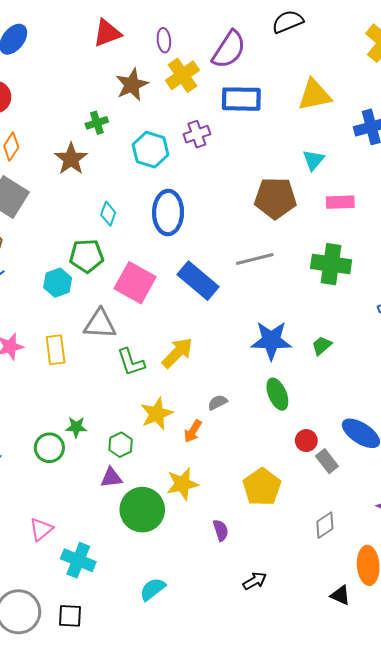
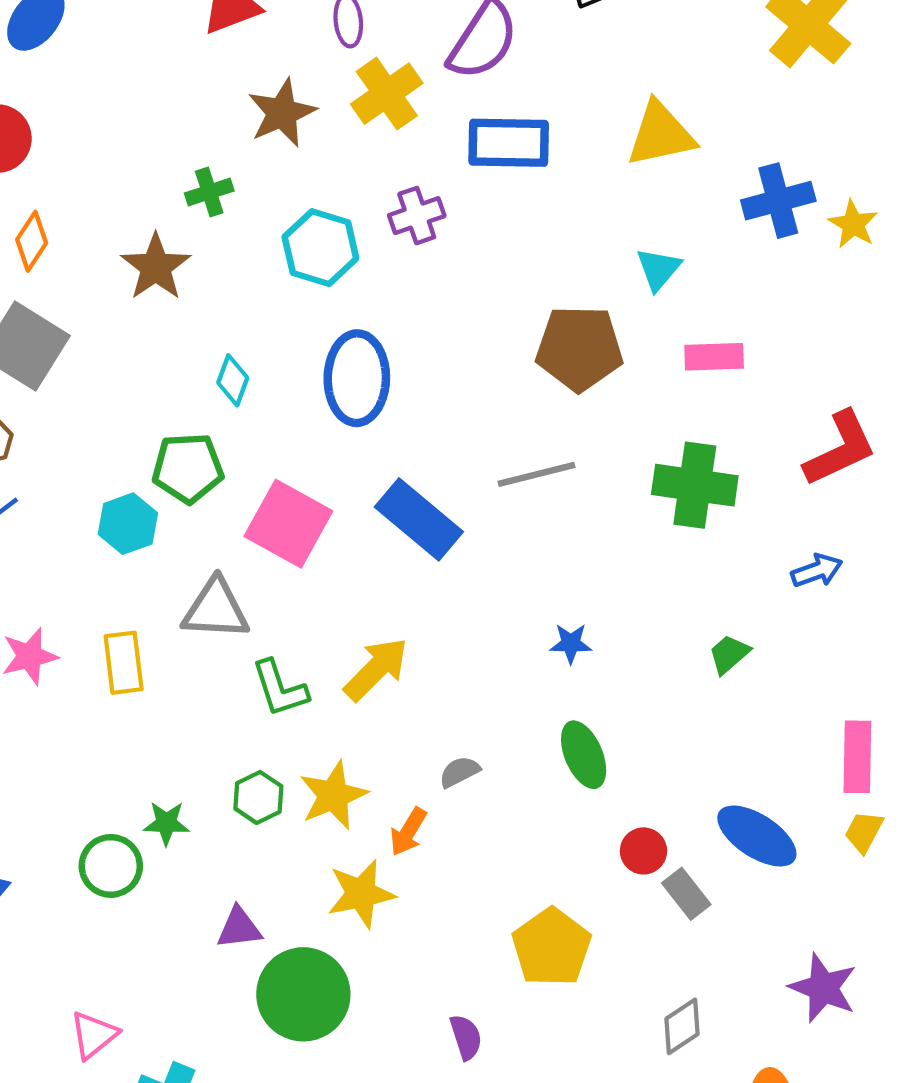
blue star: (271, 340) -> (571, 643), size x0.5
green trapezoid: (322, 346) -> (729, 654), moved
green hexagon: (121, 445) -> (258, 797), moved
yellow star: (182, 484) -> (361, 894), moved

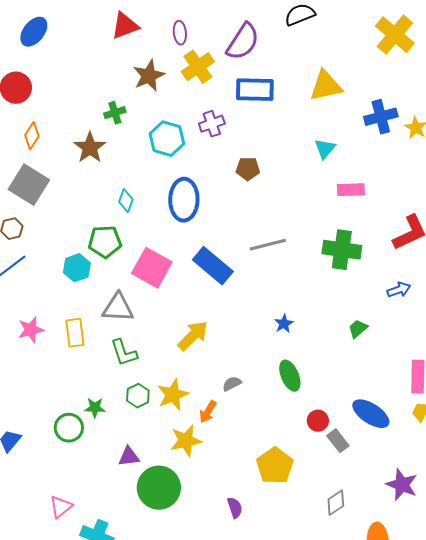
brown pentagon: (579, 348) -> (248, 169), moved, size x0.6
blue star: (571, 643) -> (284, 324), turned -30
green L-shape: (280, 688) -> (124, 353), moved

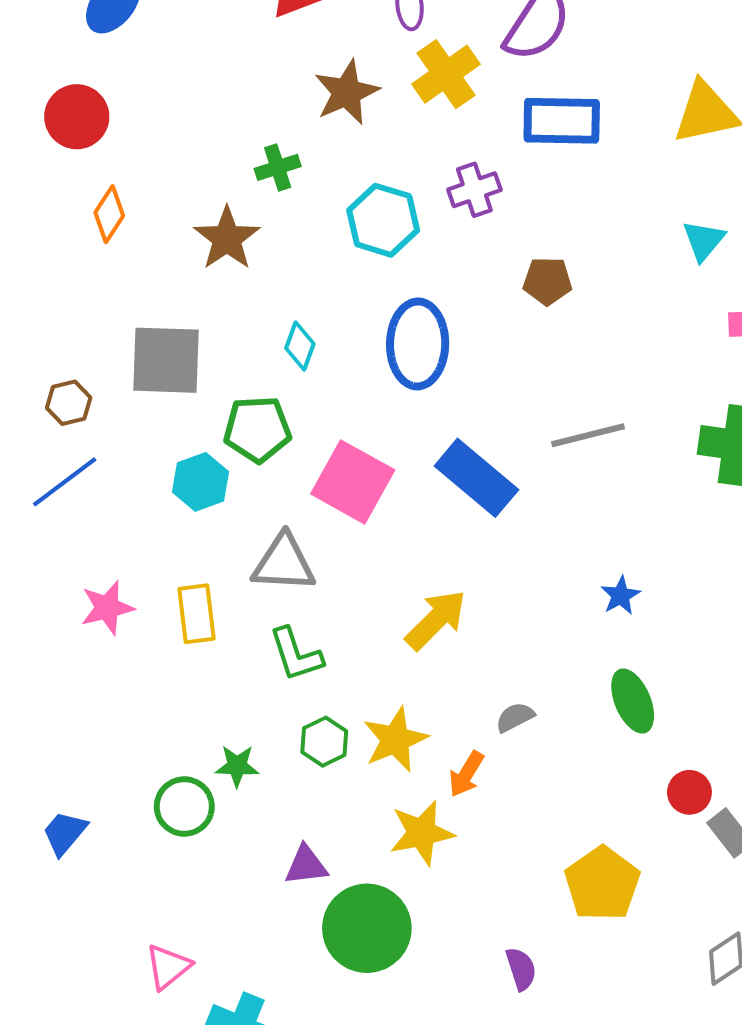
gray square: (29, 185) -> (166, 360), moved, turned -30

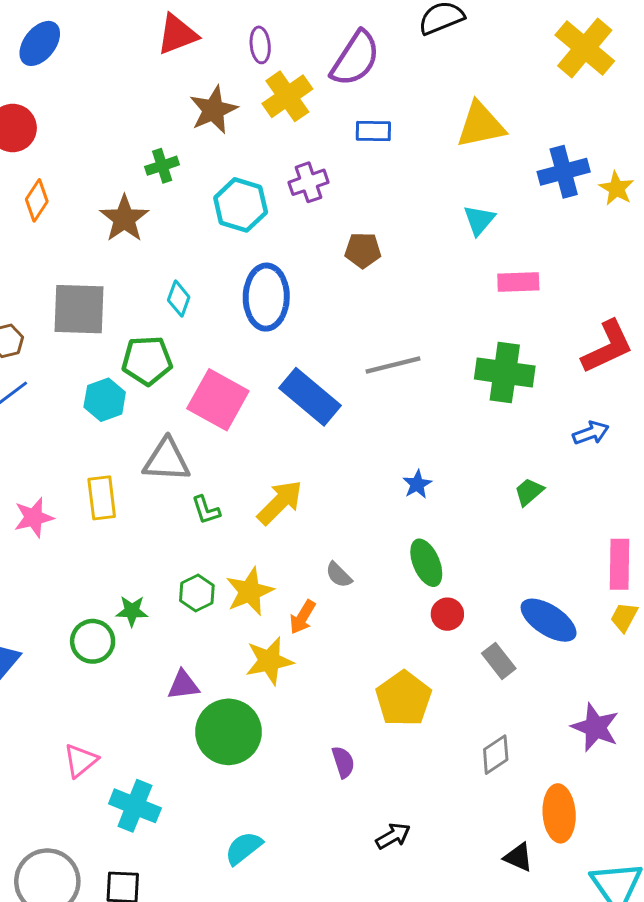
blue rectangle: (562, 121) -> (373, 131), size x0.6
pink star: (107, 608) -> (34, 517), moved
green L-shape: (296, 654) -> (206, 510), moved, size x0.7
gray semicircle: (515, 717) -> (339, 575), turned -108
red circle: (689, 792) -> (447, 614), moved

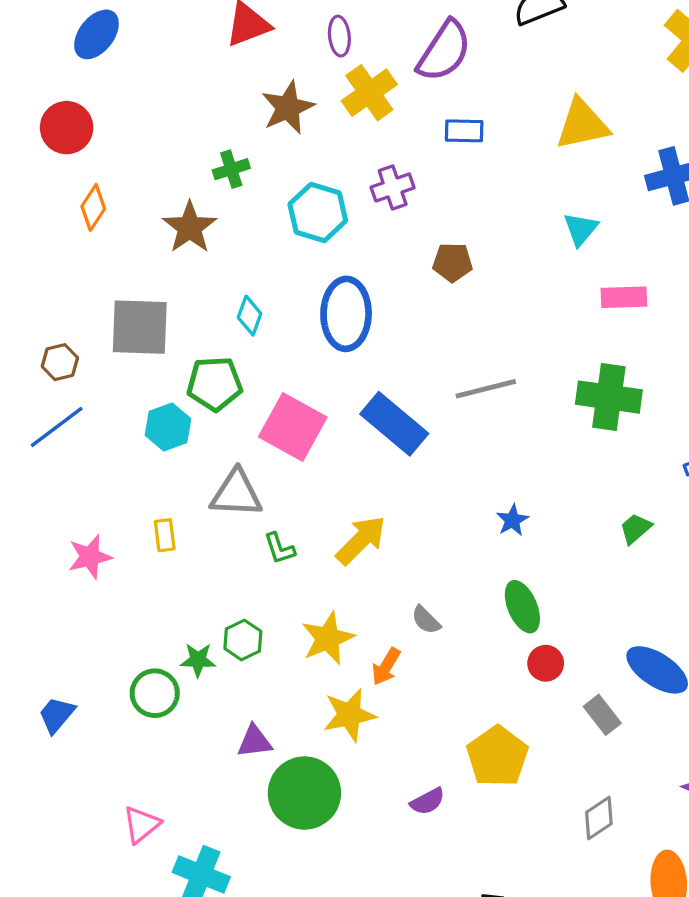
yellow rectangle: (102, 498) -> (165, 535), size x0.7
green hexagon: (197, 593) -> (243, 640), moved
purple semicircle: (343, 762) -> (428, 801), moved, turned 80

